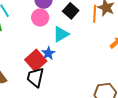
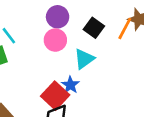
orange line: (95, 14) -> (125, 29), turned 30

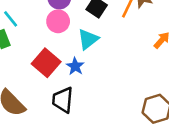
red square: (55, 96) -> (46, 63), moved

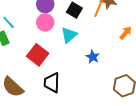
blue star: (75, 66) -> (93, 57), moved

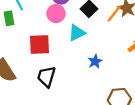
red square: (38, 55) -> (40, 44), turned 35

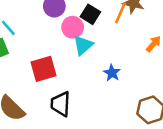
pink circle: (56, 14) -> (73, 27), moved

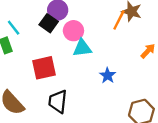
black square: (90, 14) -> (49, 23), moved
cyan triangle: (83, 45) -> (82, 48), turned 30

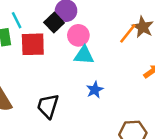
red square: (44, 68) -> (33, 44), moved
blue star: (108, 75) -> (95, 90), moved

